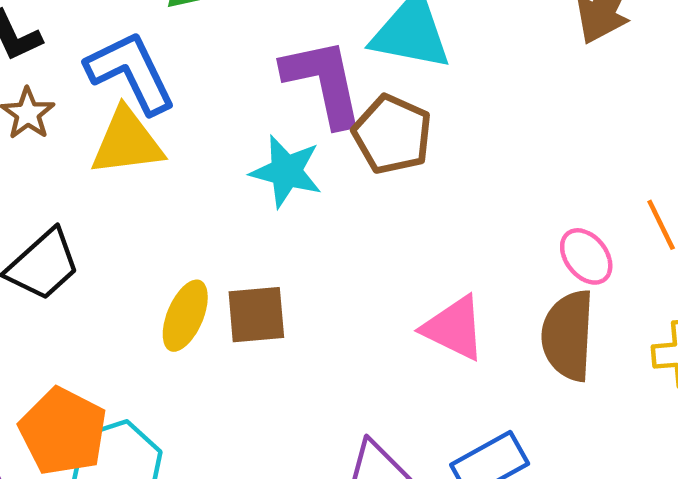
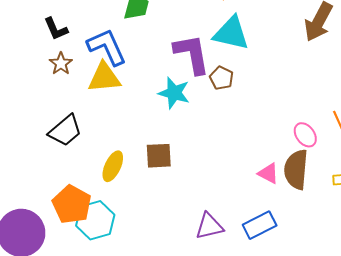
brown pentagon: (392, 134) -> (221, 78), size x0.7
yellow ellipse: (185, 316) -> (113, 166), moved
pink triangle: (454, 328) -> (268, 173), moved, size x0.7

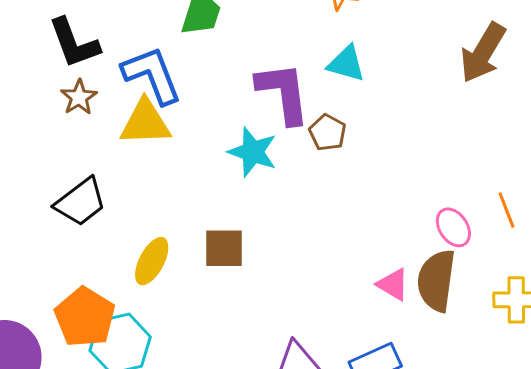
black L-shape: (56, 29) -> (74, 43), size x1.4
cyan triangle: (231, 33) -> (346, 64), size x0.7

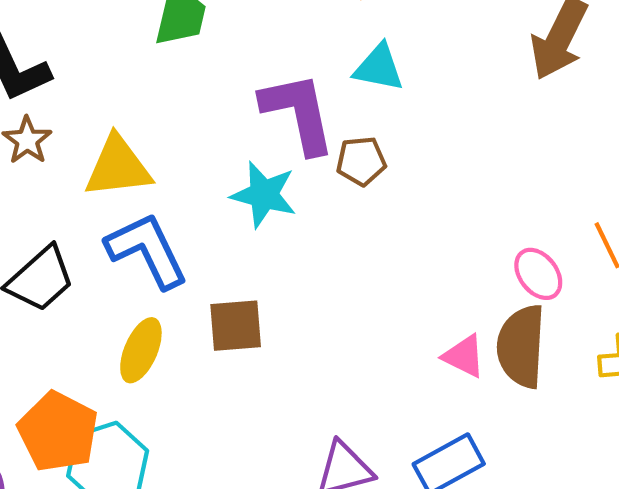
blue L-shape: (152, 75) -> (147, 250), moved
brown pentagon: (328, 133) -> (361, 161), turned -30

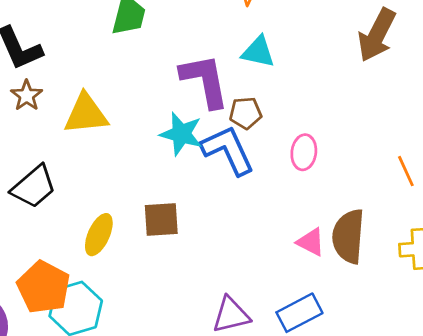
blue L-shape: (147, 250) -> (228, 150), moved
pink ellipse: (538, 274) -> (304, 152), moved, turned 44

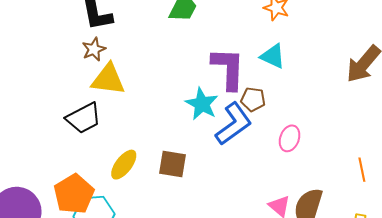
yellow triangle: (86, 114) -> (108, 79), moved
blue L-shape: (228, 150) -> (234, 124), turned 66

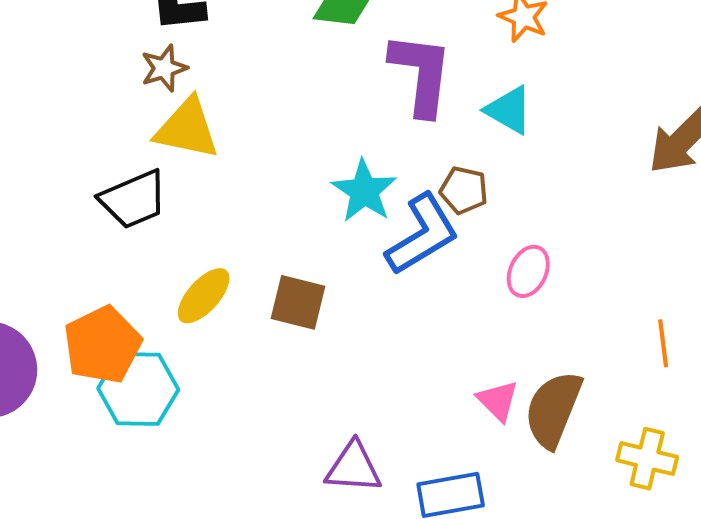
purple L-shape: (228, 69) -> (421, 74), moved

